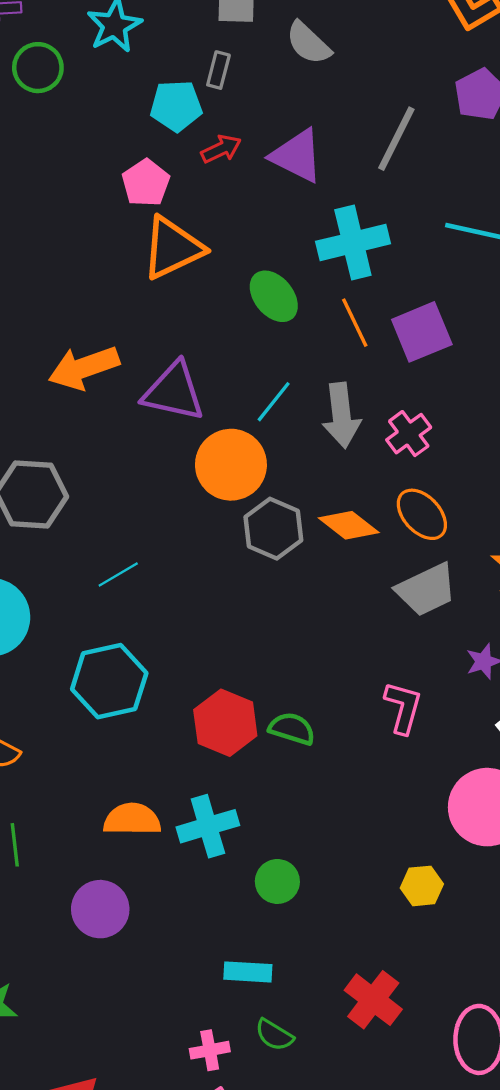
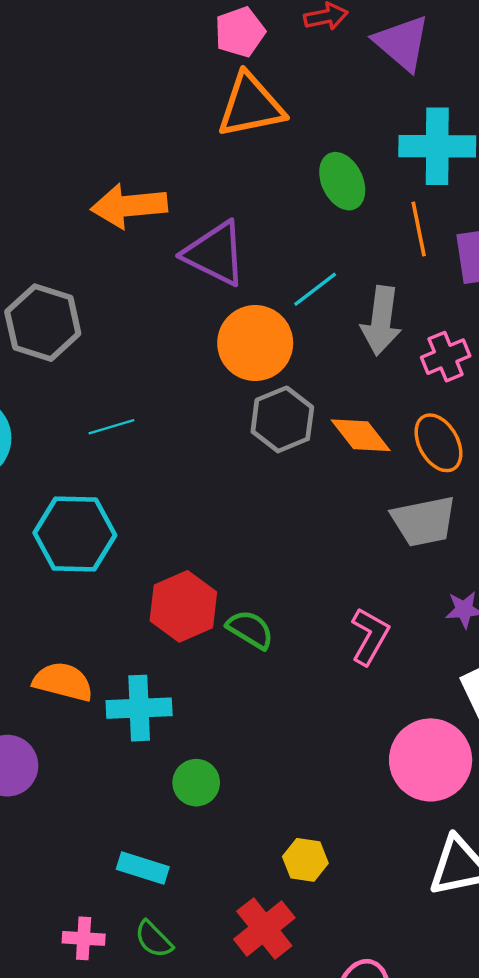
yellow hexagon: (422, 886) -> (305, 860), moved

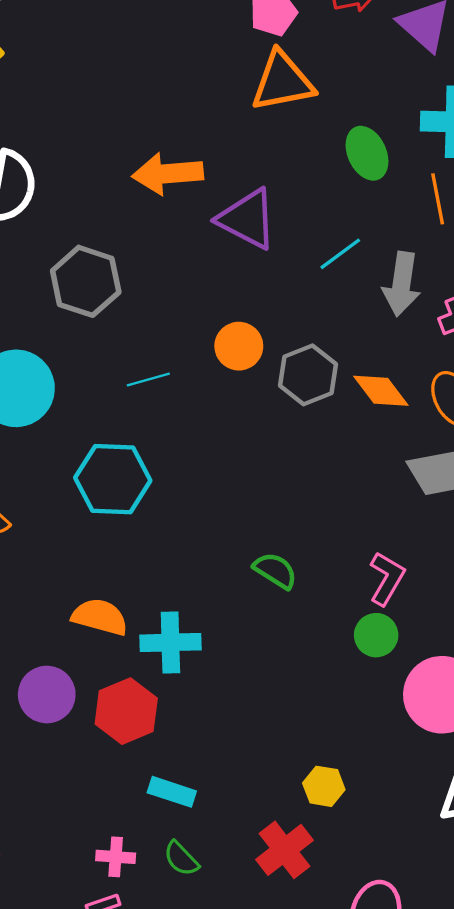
orange circle: (255, 343) -> (239, 346), moved, size x0.7
red hexagon: (183, 606) -> (126, 711), moved
green circle: (196, 783) -> (376, 635), moved

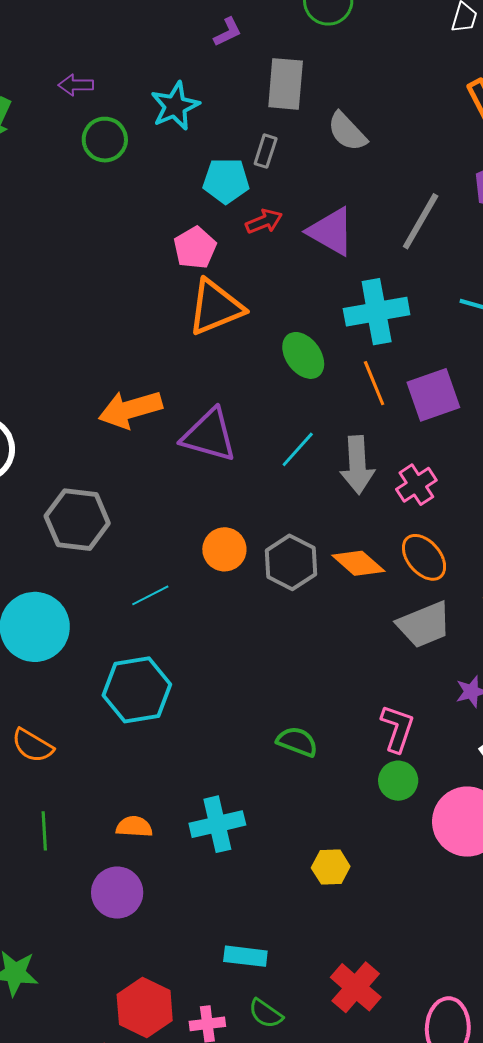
orange semicircle: (100, 617) -> (134, 827), moved, size x0.7
red hexagon: (126, 711) -> (145, 1007), moved
yellow hexagon: (324, 786) -> (331, 867), moved

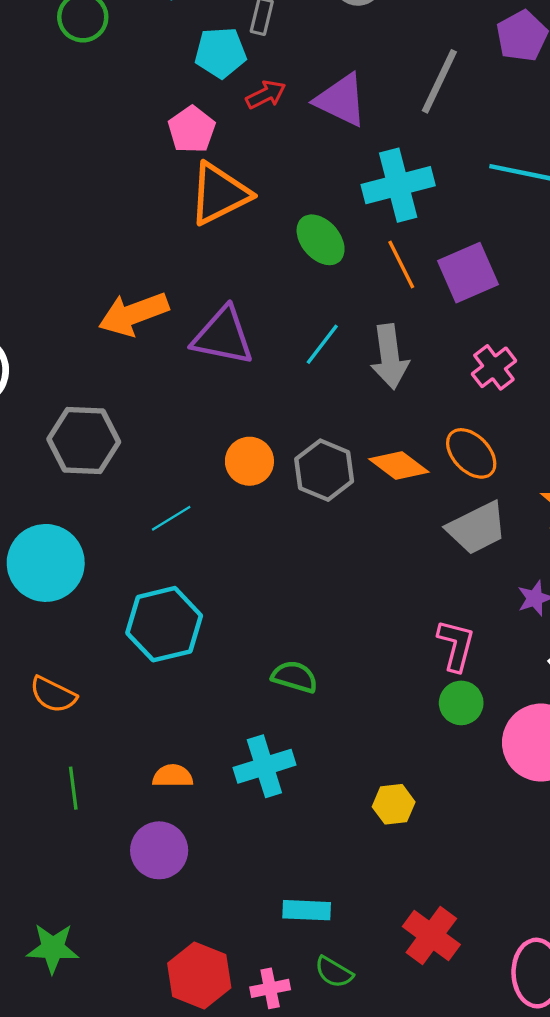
pink cross: (416, 485) -> (494, 367), moved
green semicircle: (297, 742) -> (295, 677), moved

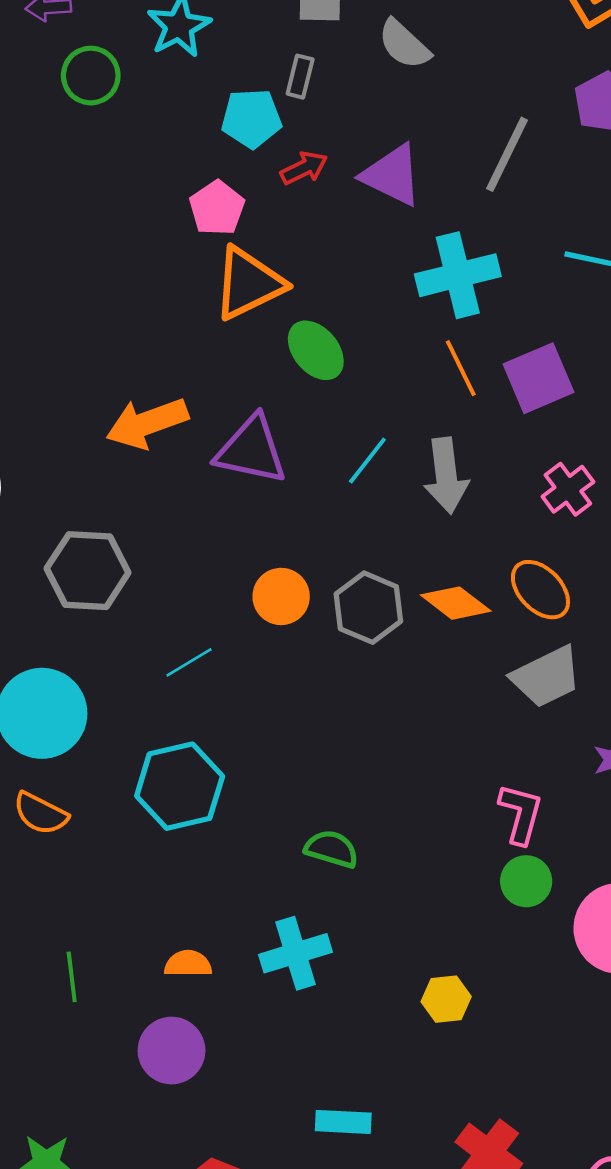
green ellipse: (321, 240) -> (316, 350), moved
orange semicircle: (53, 695) -> (41, 813), moved

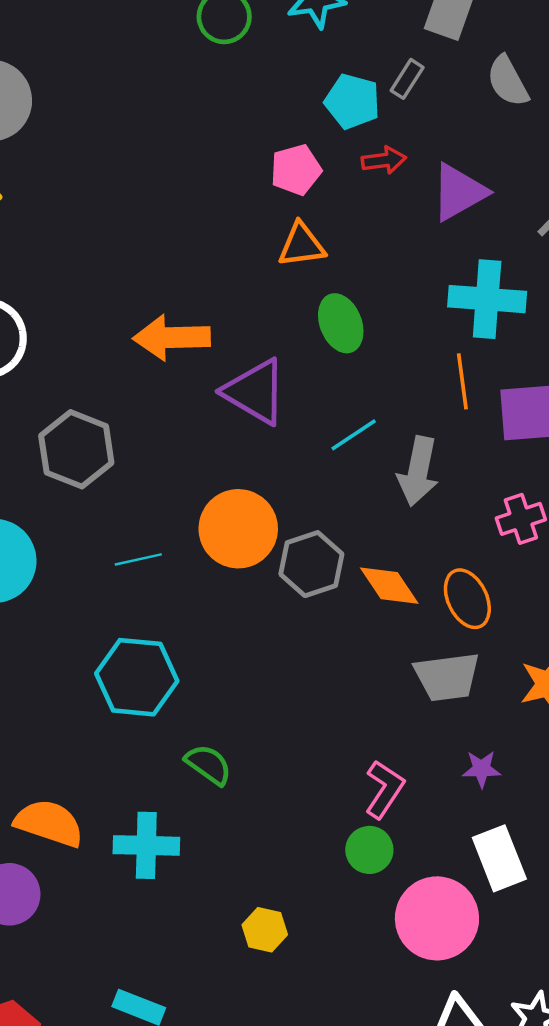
purple triangle: (392, 175) -> (459, 192), turned 46
orange triangle: (249, 283) -> (302, 245), size x0.7
orange circle: (281, 596) -> (238, 529), size x1.5
cyan hexagon: (180, 786) -> (137, 677), moved
orange semicircle: (188, 964) -> (49, 823), size x1.6

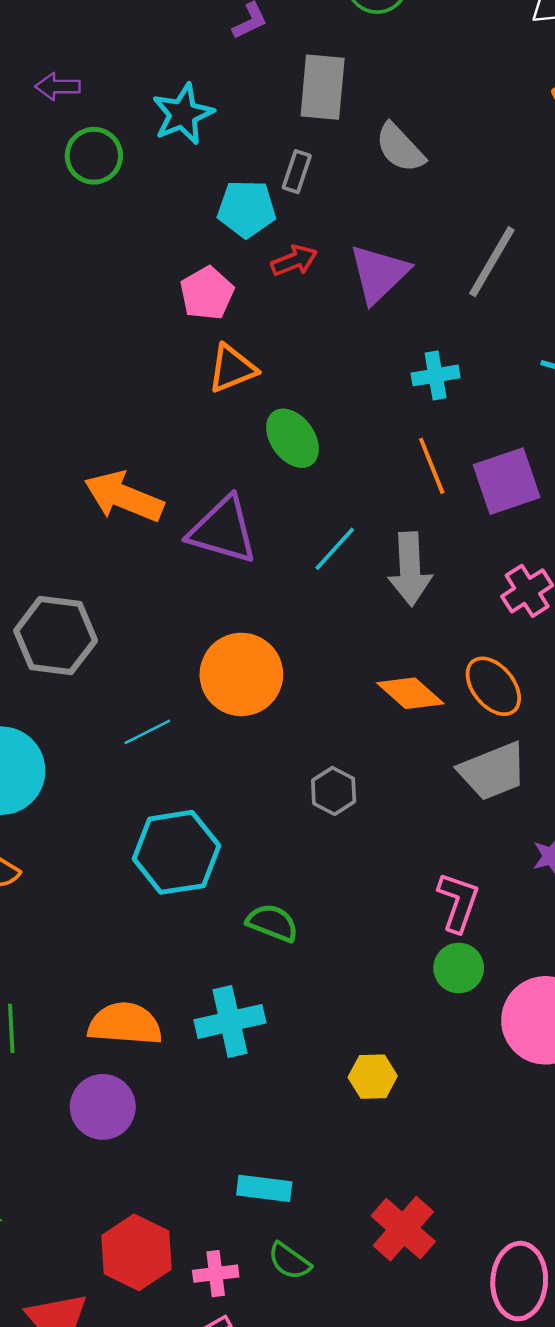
cyan cross: (487, 299) -> (436, 375), size x0.6
orange arrow: (172, 338) -> (124, 497), turned 38
gray hexagon: (311, 564) -> (334, 791), moved, size x0.7

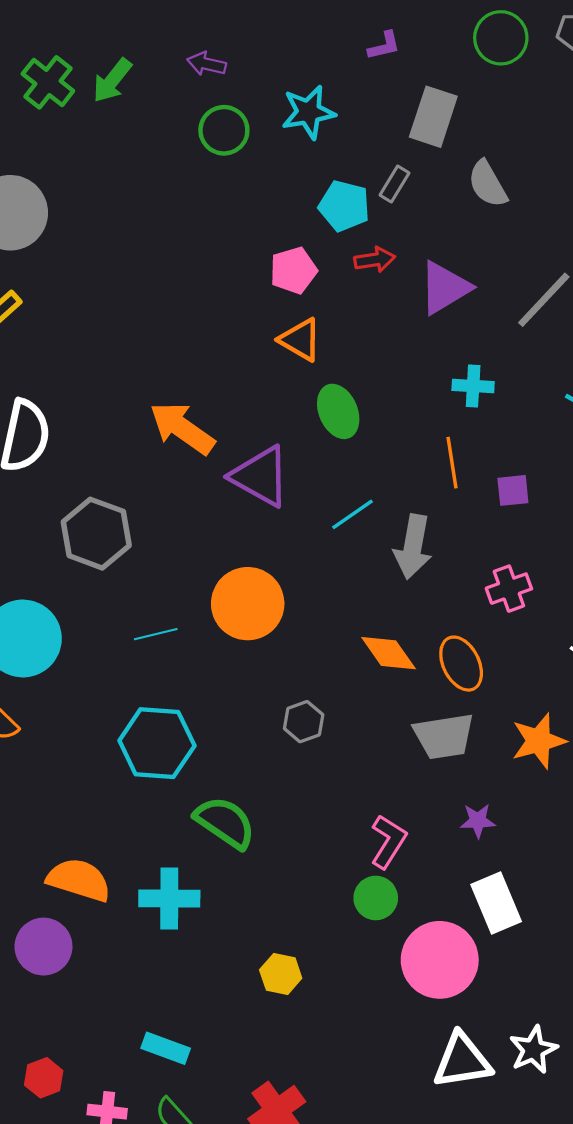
orange triangle: (232, 368) -> (300, 340), turned 39
purple square: (507, 481) -> (513, 490), size x0.6
green semicircle: (272, 923) -> (225, 822), size x1.4
red hexagon: (137, 1252) -> (44, 1078), size x0.6

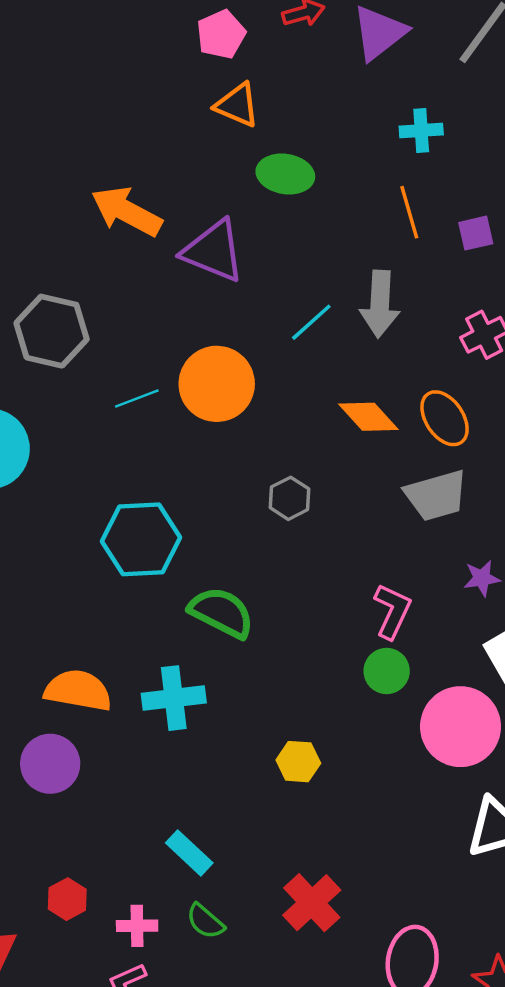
green ellipse: (338, 411) -> (285, 174), turned -51
cyan line: (352, 514) -> (311, 322), moved
cyan line: (156, 634) -> (137, 398), moved
cyan rectangle: (166, 1048) -> (189, 853), turned 30

